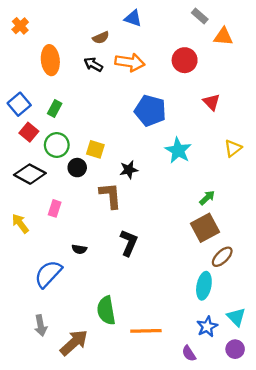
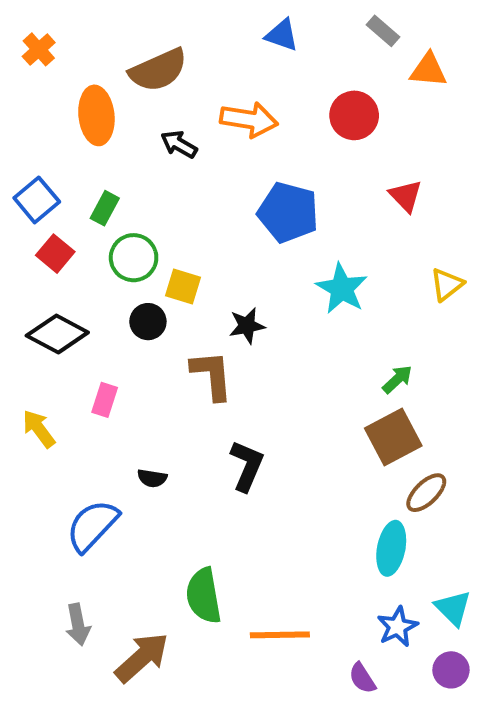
blue triangle: (133, 18) -> (282, 35), moved
brown semicircle: (101, 38) -> (158, 70), moved, size x1.8
black arrow: (93, 64) -> (179, 144), moved
green circle: (57, 145) -> (134, 258), moved

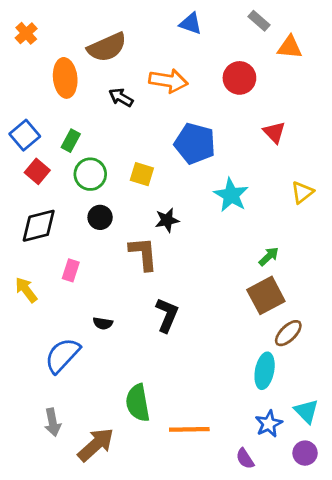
yellow square: (183, 287) -> (142, 174), moved
black diamond: (57, 334) -> (39, 226), turned -42

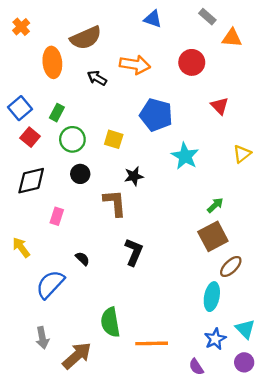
yellow arrow: (26, 290) -> (21, 248), moved
black semicircle: (103, 323) -> (82, 259), turned -144

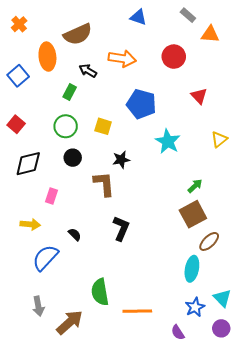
blue square: (20, 108) -> (18, 76), moved
green rectangle: (57, 113) -> (70, 92), moved
red square: (30, 137) -> (16, 124), moved
yellow arrow: (21, 248) -> (30, 224), moved, turned 132

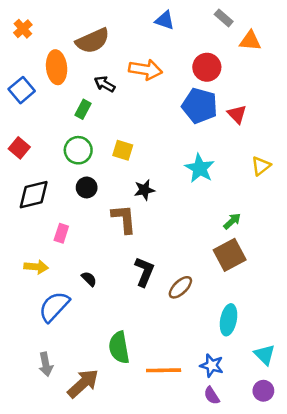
blue pentagon: (141, 104) -> (200, 106), moved
brown ellipse: (209, 241) -> (180, 287), moved
blue star: (195, 307) -> (212, 365), moved, turned -30

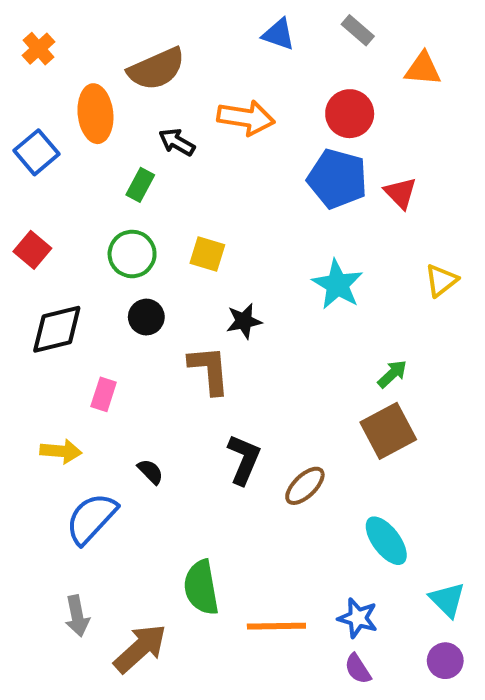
gray rectangle: (224, 18) -> (358, 30), moved
cyan ellipse: (229, 320) -> (386, 541), turned -48

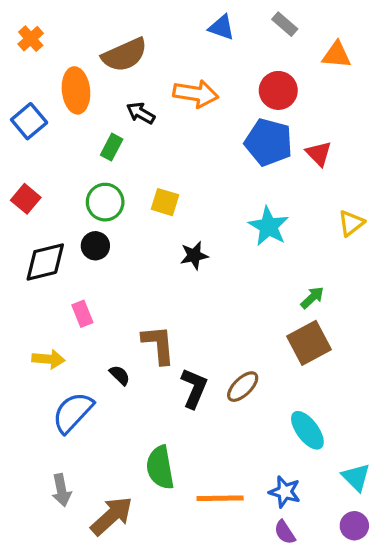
black circle: (146, 317) -> (95, 246), moved
brown L-shape: (209, 370) -> (159, 344), moved
pink rectangle: (104, 394) -> (82, 314), turned -40
black L-shape: (244, 459) -> (194, 388), moved

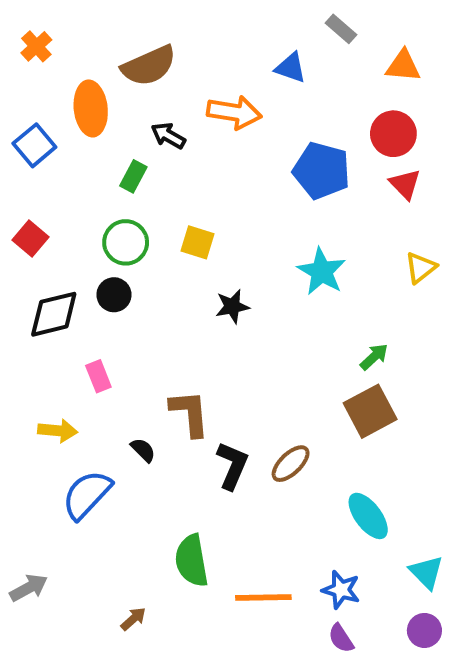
blue triangle: (222, 27) -> (291, 68), moved
red circle: (278, 90) -> (393, 134), moved
red triangle: (319, 154) -> (405, 184), moved
gray arrow: (61, 490) -> (29, 588), moved, turned -108
brown arrow: (112, 516) -> (133, 619), size x0.5

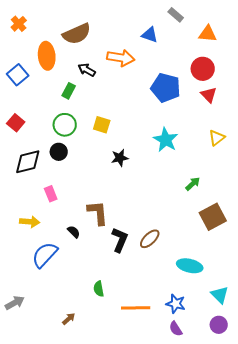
brown square: (370, 411) -> (213, 217), moved
cyan ellipse: (368, 516) -> (190, 266), turned -40
green semicircle: (192, 561) -> (99, 289), size x0.6

